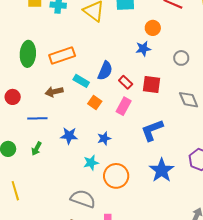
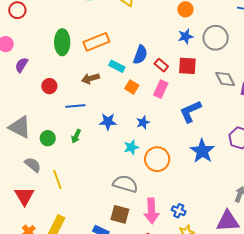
blue star: (143, 49) -> (186, 36), moved
gray circle: (181, 58) -> (216, 38), size x1.6

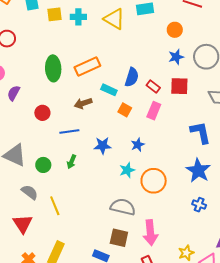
blue L-shape: (190, 111) -> (201, 133), moved, turned 105
blue cross: (179, 211) -> (199, 205), moved

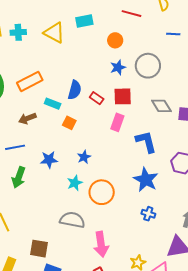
pink rectangle: (154, 111) -> (117, 122), moved
green arrow: (72, 162) -> (19, 177), size x1.5
brown square: (119, 238) -> (39, 249), moved

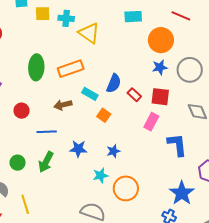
yellow triangle: (54, 33) -> (89, 33), moved
orange circle: (115, 40) -> (161, 40), size x1.6
blue star: (146, 180) -> (182, 193), moved

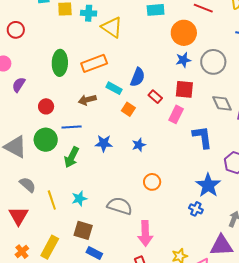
red rectangle: (134, 95) -> (155, 97), moved
green circle: (18, 163) -> (46, 140), moved, size x1.5
cyan star: (101, 175) -> (79, 199), moved
orange circle: (126, 188) -> (152, 182), size x0.7

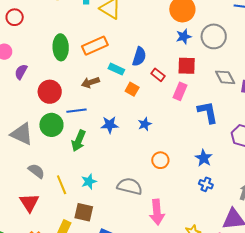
red circle: (46, 106) -> (50, 92), size x1.5
blue star: (208, 185) -> (204, 158), moved, size x0.7
brown square: (83, 230) -> (84, 212), moved

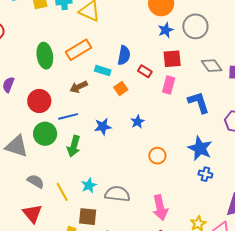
orange square: (132, 89) -> (121, 89), turned 32
blue star: (204, 158) -> (200, 148), size x1.4
gray semicircle: (130, 186) -> (117, 194), moved

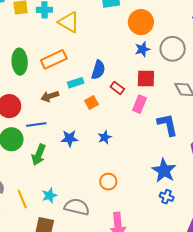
cyan rectangle: (103, 71) -> (76, 83), turned -42
orange circle: (157, 156) -> (108, 182), moved

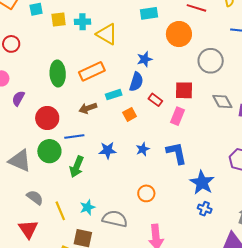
blue star: (142, 49) -> (145, 59), moved
blue L-shape: (167, 125) -> (177, 153), moved

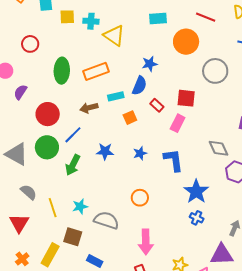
red circle: (11, 44) -> (30, 44), moved
gray diamond: (222, 101) -> (219, 148), moved
blue line: (74, 136) -> (73, 135), turned -42

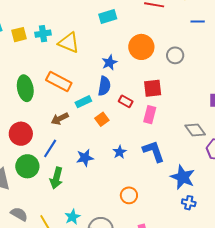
orange circle: (186, 42) -> (141, 47), moved
orange rectangle: (96, 71) -> (59, 82), turned 60
gray circle: (215, 71) -> (175, 55), size x0.7

